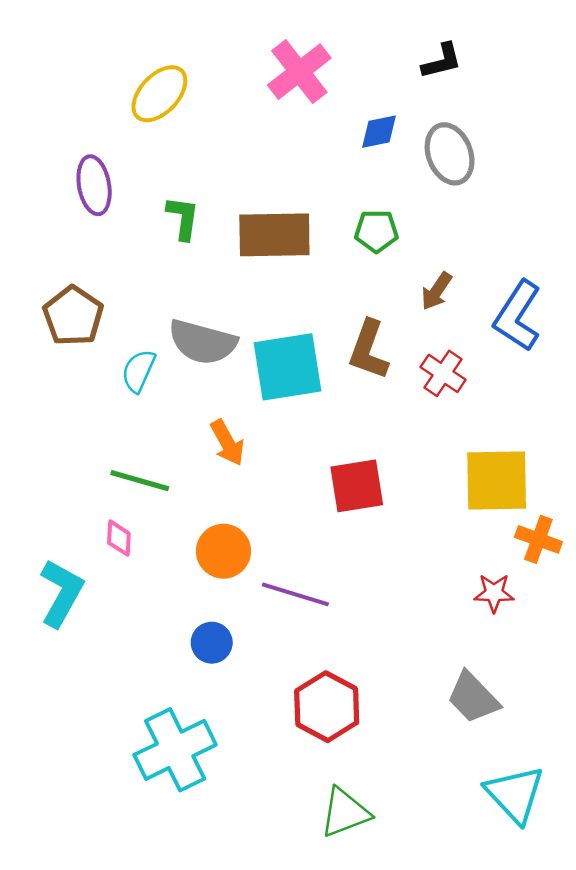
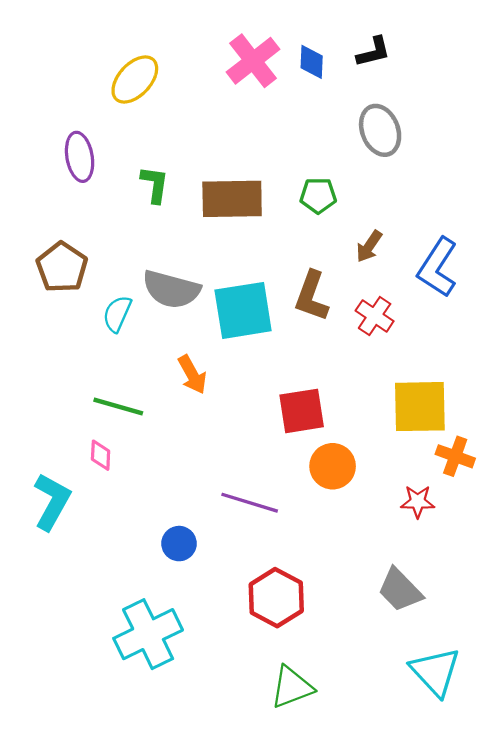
blue diamond: (379, 132) -> (312, 62), moved, turned -76
orange circle: (223, 551) -> (333, 466), moved

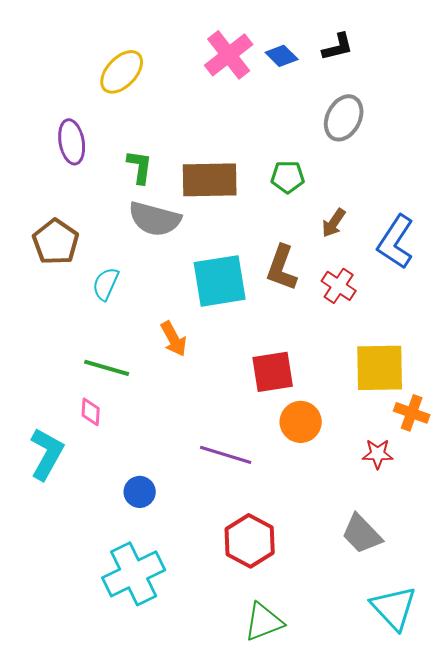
blue diamond: (312, 62) -> (282, 56), turned -48
gray ellipse: (380, 130) -> (344, 118), turned 48
gray semicircle: (171, 289) -> (155, 219), moved
blue circle: (179, 544) -> (140, 492), moved

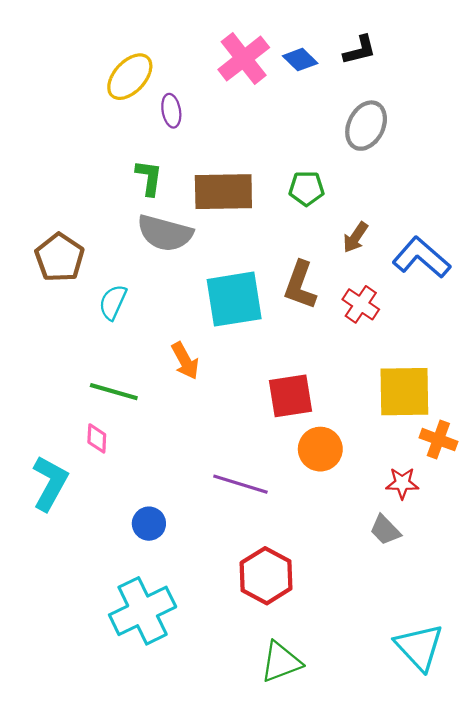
purple ellipse: (72, 142) -> (171, 111), moved, size x0.7
blue L-shape: (396, 242) -> (421, 258), turned 98
gray trapezoid: (362, 534) -> (385, 530), moved, size x0.7

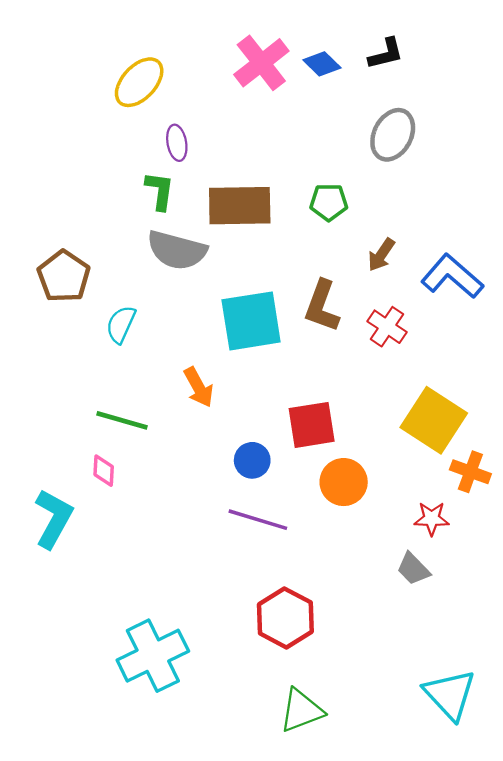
purple ellipse: (171, 111) -> (177, 143), moved
yellow square: (404, 392) -> (434, 420), turned 34
blue circle: (149, 524) -> (252, 460), moved

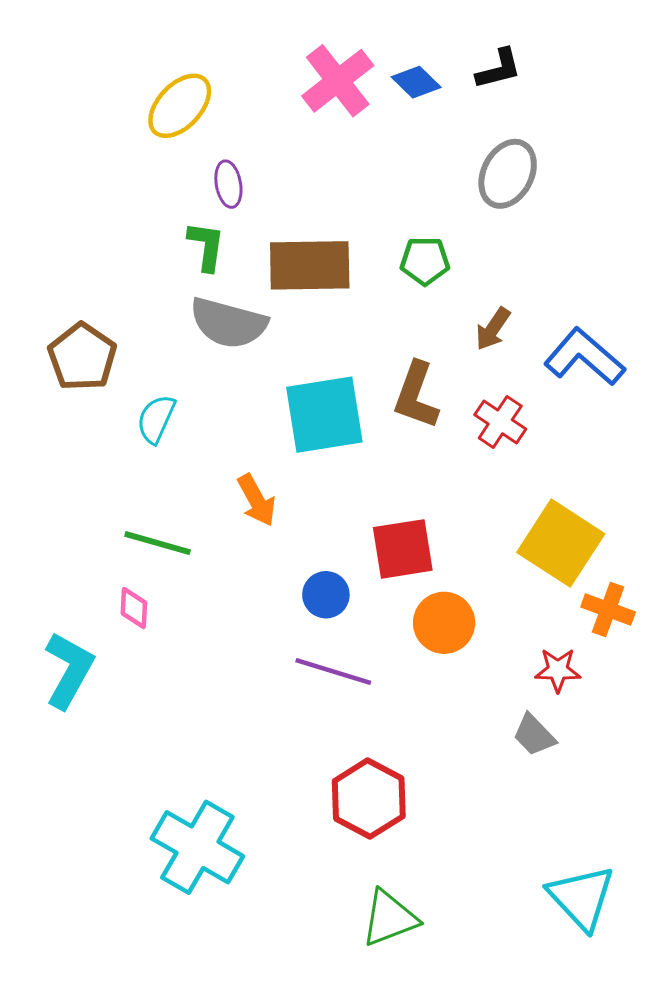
cyan cross: (153, 656) -> (197, 847), turned -34

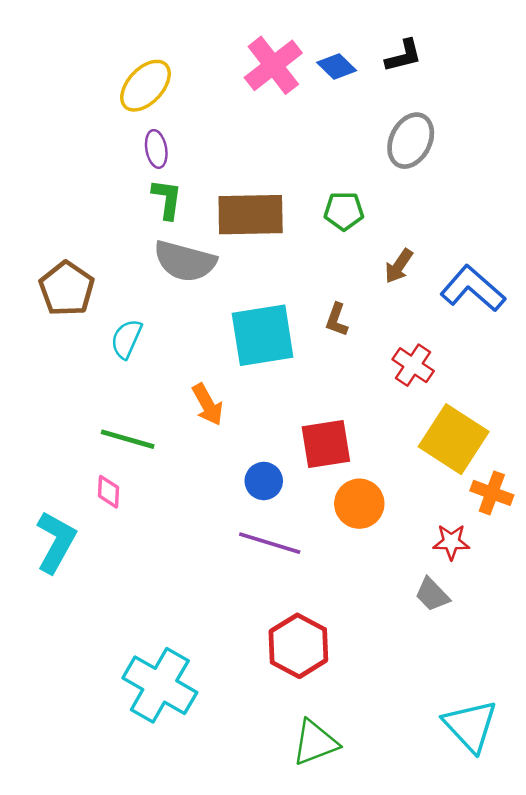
purple ellipse: (228, 184) -> (156, 149), moved
brown L-shape: (416, 395) -> (337, 320), size x0.6
red cross: (500, 422) -> (413, 365), moved

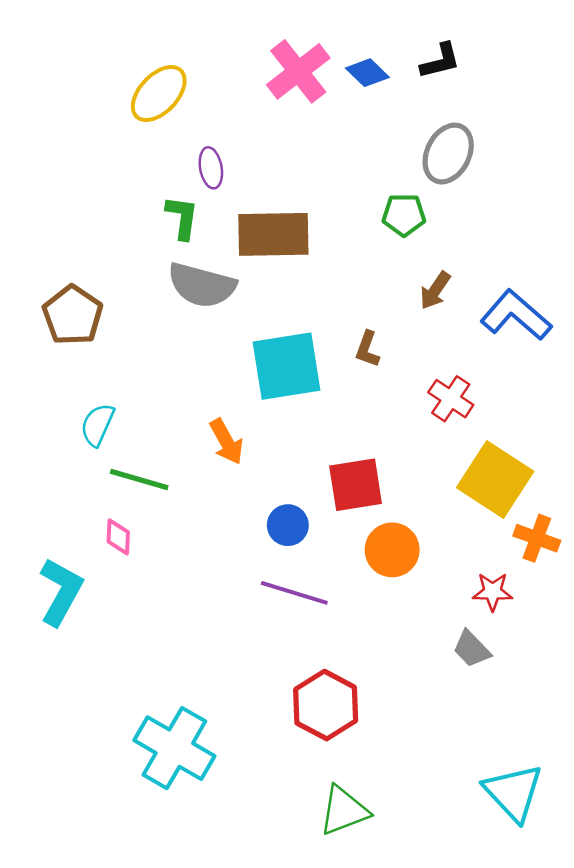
purple ellipse: (156, 149) -> (211, 168), moved
green pentagon: (344, 211) -> (404, 215), moved
cyan semicircle: (126, 339) -> (97, 425), moved

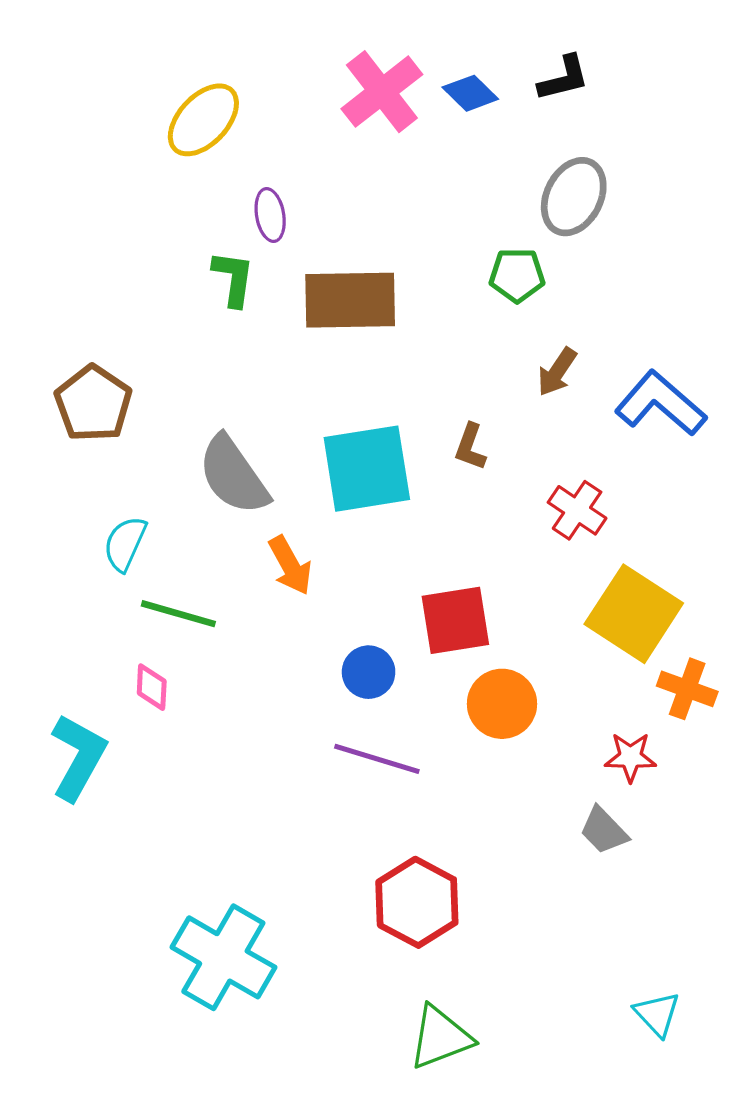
gray semicircle: (202, 285) -> (233, 475), moved, turned 40
cyan triangle: (513, 792) -> (657, 1014), size x0.6

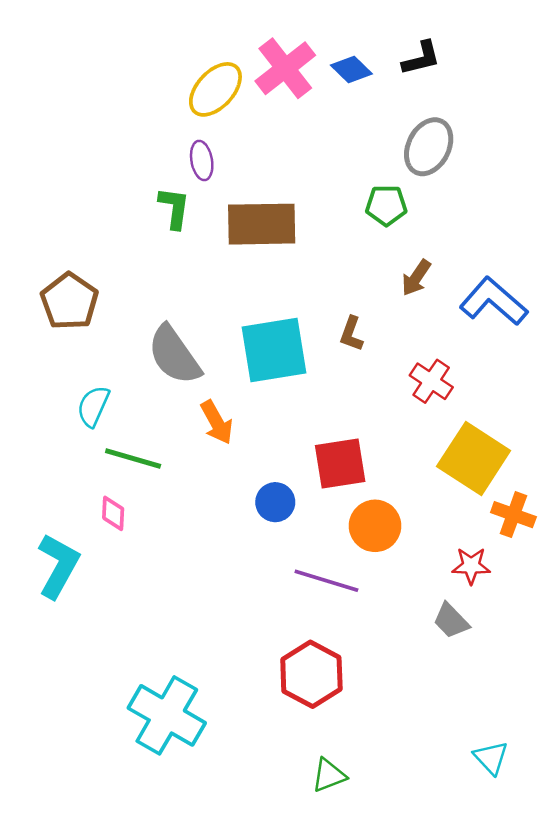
yellow ellipse: (203, 120) -> (215, 89), moved
purple line: (377, 759) -> (326, 581), moved
green triangle: (440, 1037) -> (329, 775), size x0.7

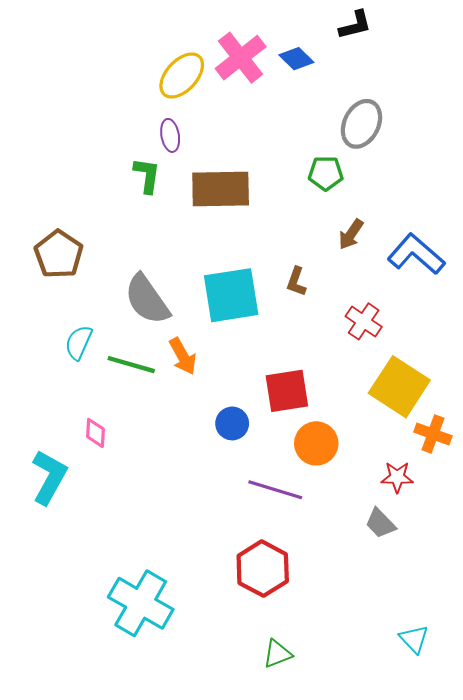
black L-shape: (421, 58) -> (355, 25), moved
green line: (133, 459) -> (131, 365), moved

